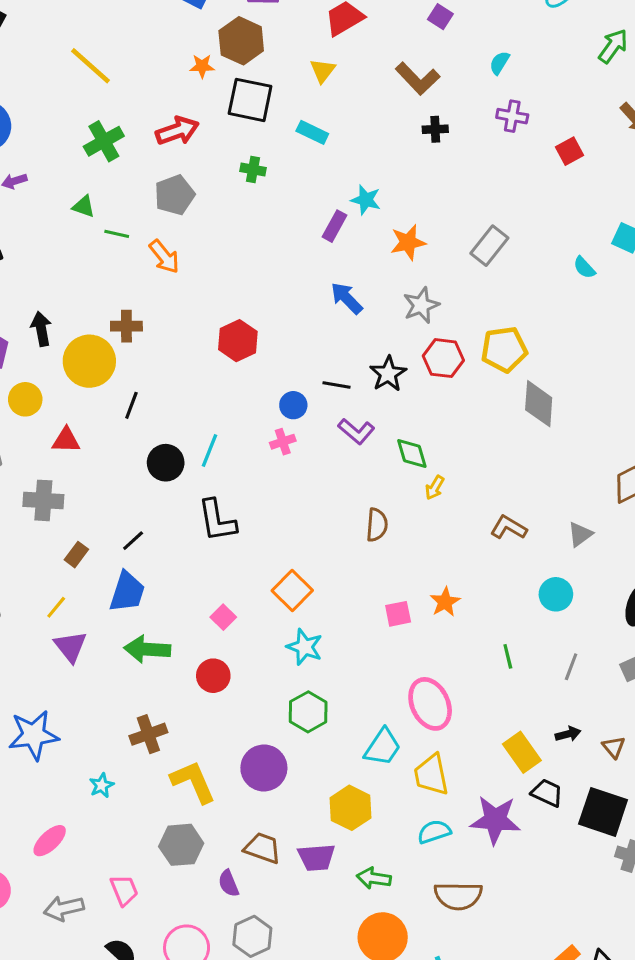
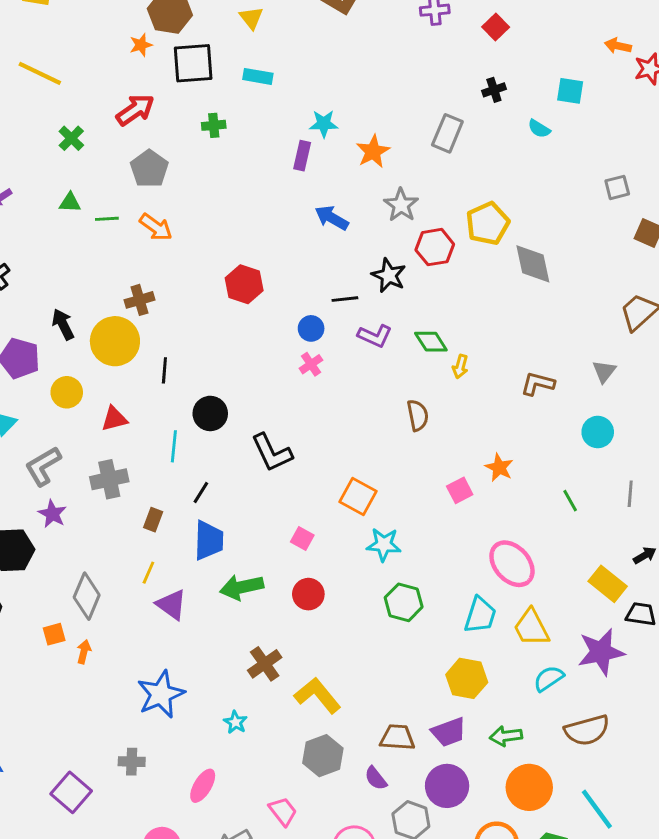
black cross: (435, 129) -> (494, 90), moved
green cross: (104, 141) -> (71, 138), size x0.7
cyan line: (209, 450) -> (174, 446), moved
purple circle: (264, 768) -> (447, 786), moved

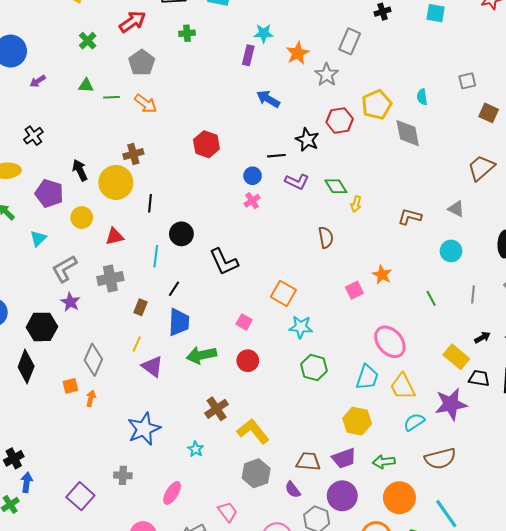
cyan semicircle: (539, 129) -> (422, 97), moved, turned 49
gray star: (401, 205) -> (327, 75), moved
gray triangle: (604, 371) -> (456, 209), turned -42

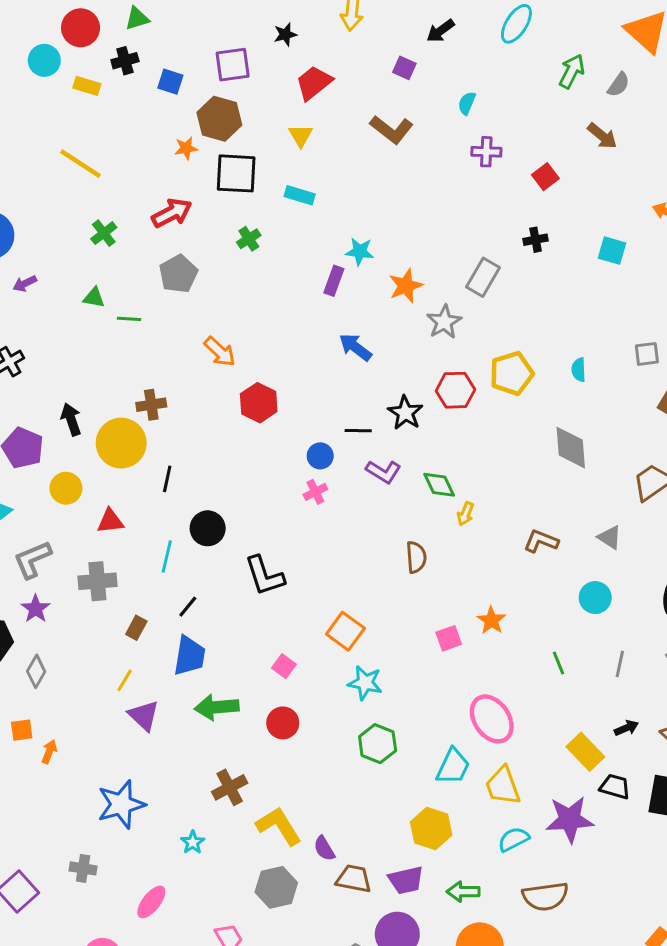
green cross: (187, 33) -> (249, 239), turned -35
orange arrow: (146, 104) -> (220, 352), moved
gray diamond: (408, 133) -> (571, 448), moved
gray diamond: (93, 360) -> (36, 671), moved, size x0.7
purple semicircle: (293, 490) -> (324, 848), moved

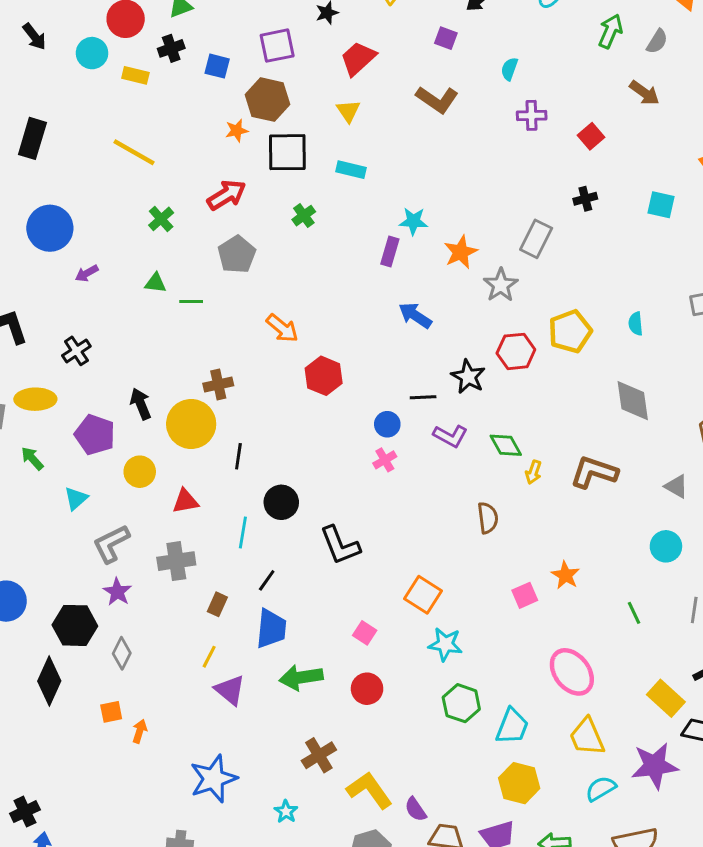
brown L-shape: (541, 541) -> (594, 472), moved, size x1.4
cyan trapezoid: (453, 767) -> (512, 726), moved

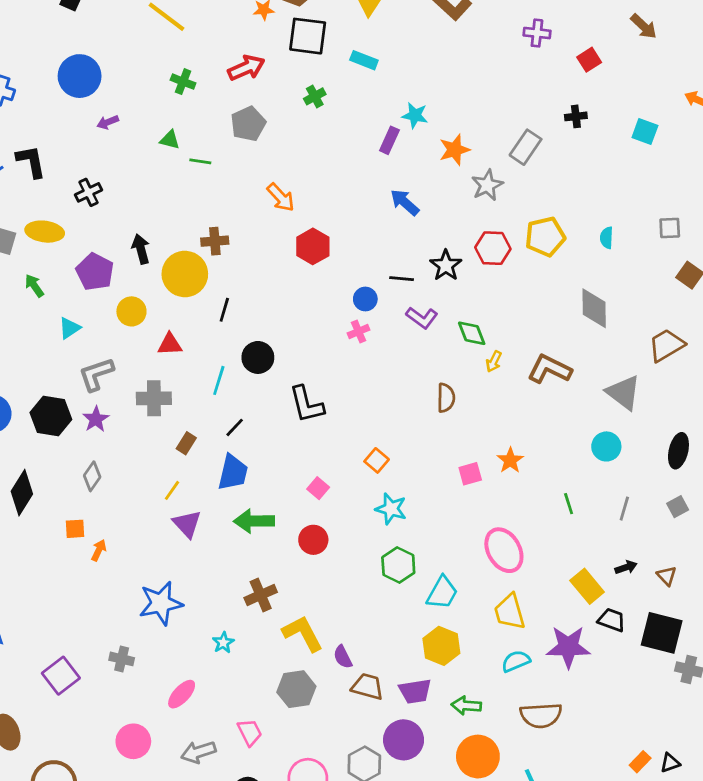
green cross: (161, 219) -> (183, 82), turned -35
gray triangle: (676, 486) -> (624, 393), size x1.6
orange square: (423, 595) -> (377, 460), size x0.7
black hexagon: (75, 625) -> (51, 416), moved

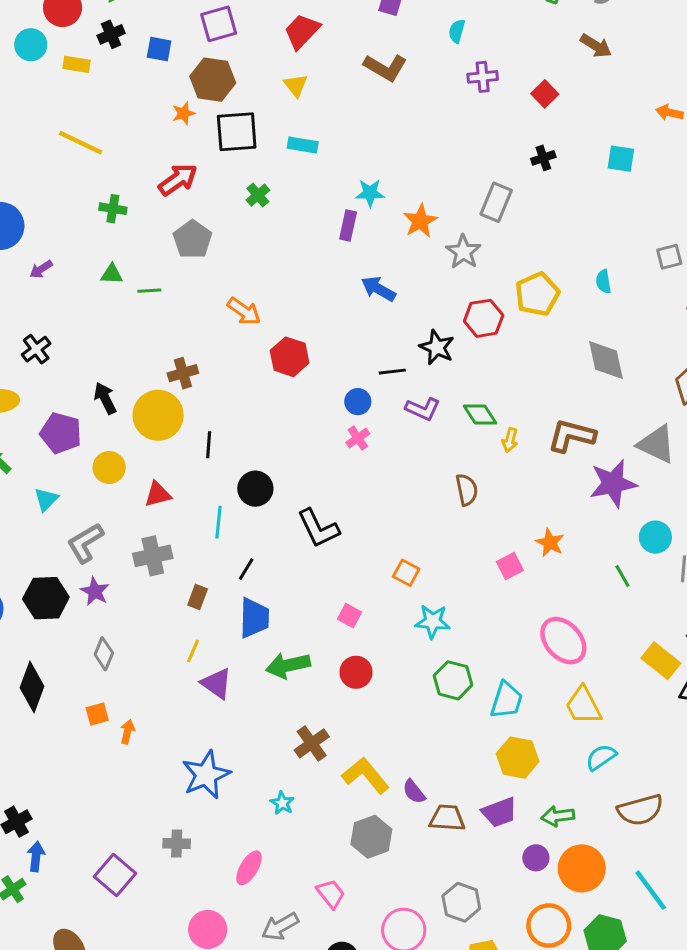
cyan circle: (606, 446) -> (655, 537), moved
purple star: (568, 647) -> (613, 483), moved
purple circle: (404, 740) -> (536, 858), moved, size x0.6

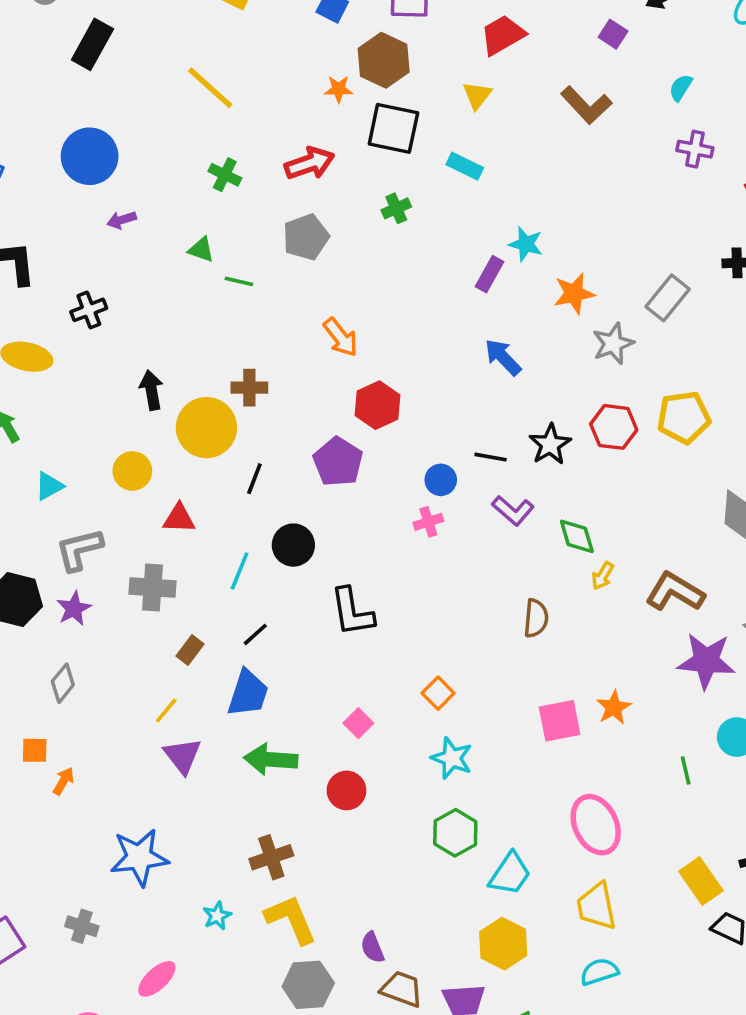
purple pentagon: (61, 433) -> (338, 462), moved
pink square: (510, 566) -> (560, 721), size x1.4
yellow L-shape: (366, 775) -> (291, 919), moved

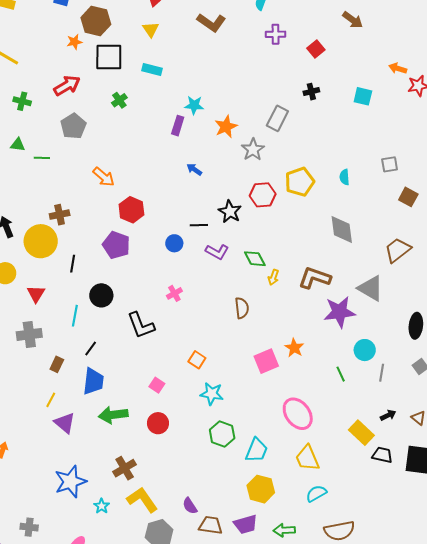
blue arrow: (503, 357) -> (194, 169), size x0.7
red triangle: (179, 518) -> (36, 294), turned -48
pink cross: (428, 522) -> (174, 293), moved
blue star: (139, 857) -> (70, 482), moved

